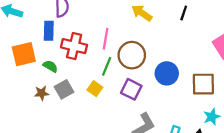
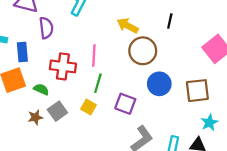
blue rectangle: (49, 31) -> (22, 52), moved
brown circle: (132, 55) -> (143, 51), moved

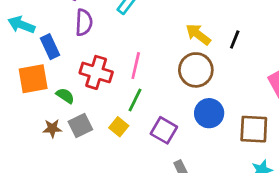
yellow arrow: (128, 26) -> (198, 34), moved
blue rectangle: (22, 52) -> (50, 47), turned -30

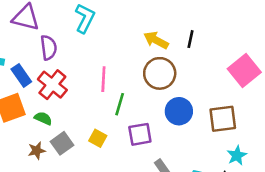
red cross: (96, 72) -> (52, 85), moved, turned 32
green line: (135, 100) -> (120, 104), moved
purple square: (164, 130) -> (140, 134), turned -30

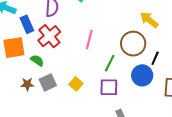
black line: (191, 39) -> (155, 58), moved
yellow arrow: (156, 40) -> (149, 20), moved
green line: (120, 104) -> (110, 63), moved

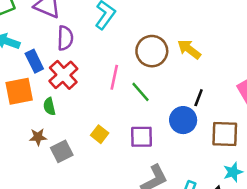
brown circle: (133, 44) -> (152, 51), moved
green semicircle: (37, 60) -> (49, 106), turned -136
green line: (110, 63) -> (140, 92), moved, turned -66
gray square: (48, 82) -> (62, 151), moved

